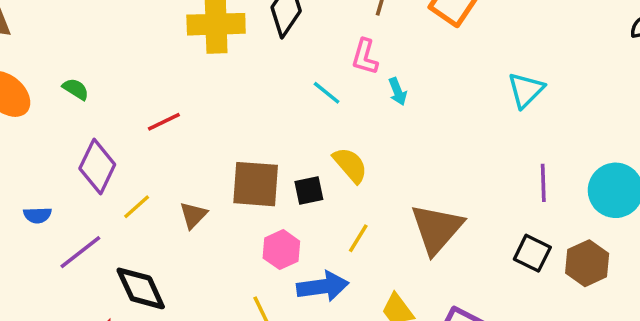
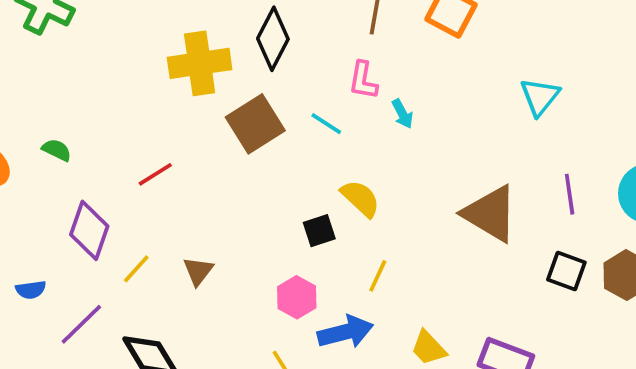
brown square: (256, 184) -> (255, 124), moved, turned -30
brown triangle: (437, 229) -> (490, 214), moved, turned -34

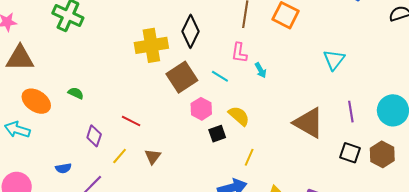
red line: (155, 174) -> (131, 121), moved, turned 60
purple diamond: (89, 230) -> (94, 136), size x0.7
pink hexagon: (297, 297) -> (201, 109), moved

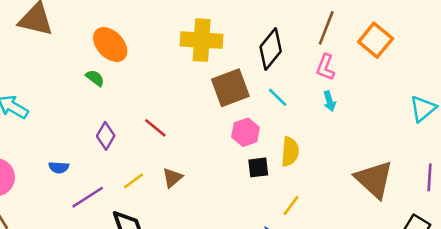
black diamond: (190, 31) -> (271, 49), moved
pink L-shape: (239, 53) -> (325, 67), moved
orange ellipse: (36, 101) -> (110, 44), moved
yellow semicircle: (239, 116) -> (290, 152), turned 40
yellow line: (120, 156) -> (133, 181), moved

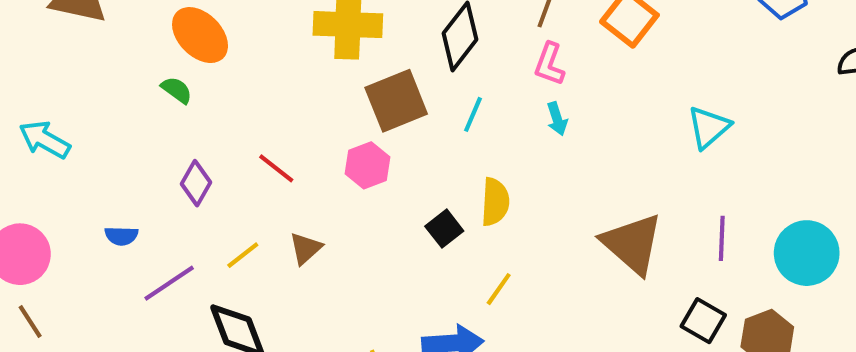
cyan line: (278, 97) -> (473, 114), turned 70
pink hexagon: (246, 132) -> (368, 165), moved
black square: (258, 167) -> (444, 229), turned -30

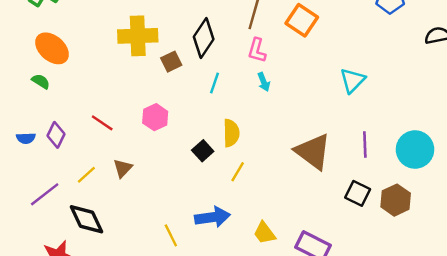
brown square: (396, 101) -> (171, 62), moved, size x0.6
blue semicircle: (121, 236) -> (26, 138), moved
yellow line: (499, 289) -> (238, 172), moved

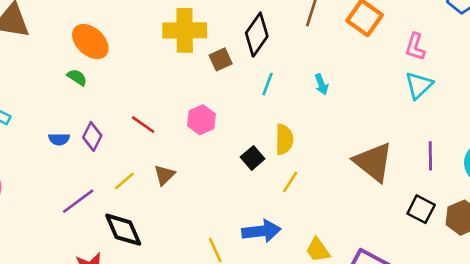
pink L-shape: (257, 50) -> (415, 47), moved

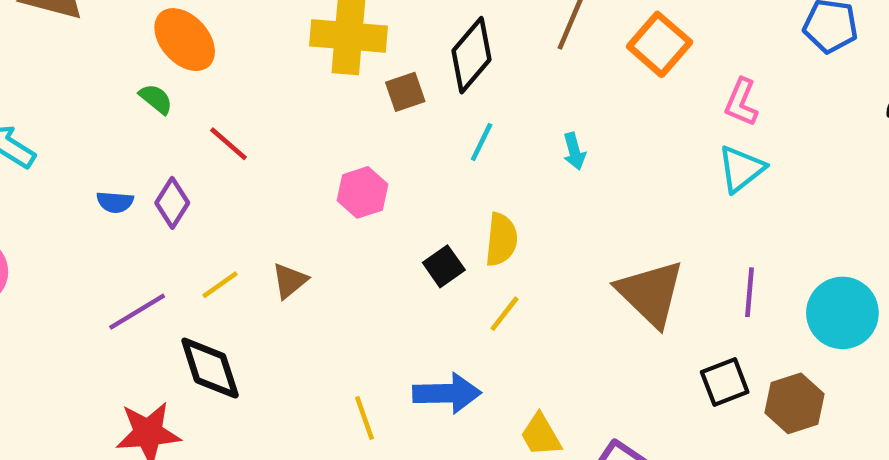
red line: (143, 125) -> (229, 144), moved
black square: (421, 209) -> (725, 382), turned 36

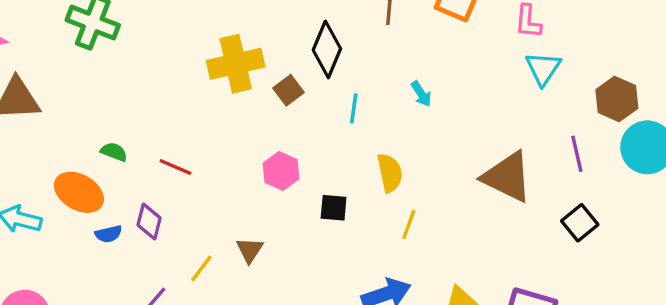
orange ellipse: (185, 40) -> (79, 192), moved
black square: (444, 266) -> (334, 208), moved, turned -32
brown hexagon: (794, 403) -> (617, 99), moved

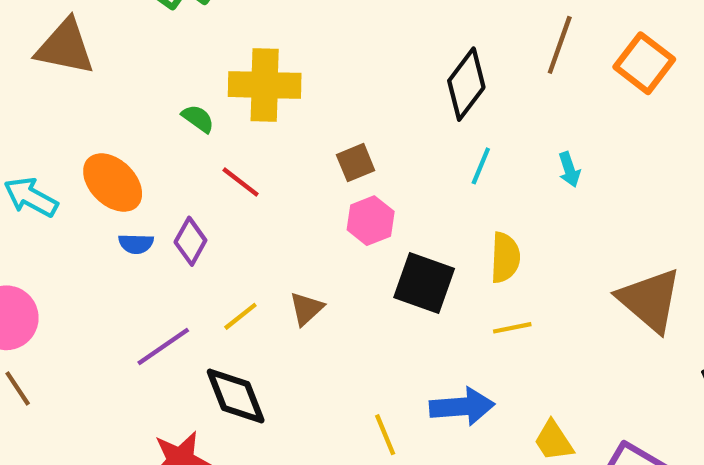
yellow cross: (236, 64) -> (265, 85), moved
brown square: (289, 90) -> (356, 163), moved
green semicircle: (114, 152) -> (198, 119), moved
black square: (334, 208) -> (424, 283), size x1.6
yellow line: (409, 224) -> (512, 328), turned 44

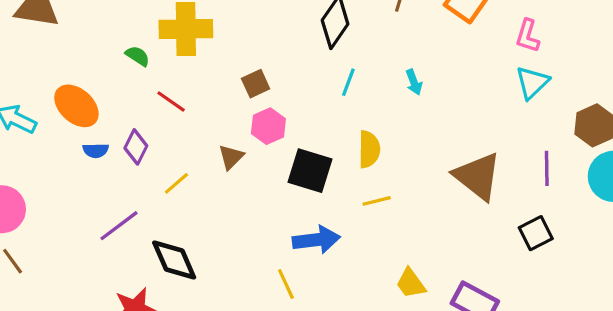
brown triangle: (306, 309) -> (231, 157), moved
yellow line: (240, 316) -> (176, 183), moved
blue arrow: (462, 407) -> (316, 240), moved

